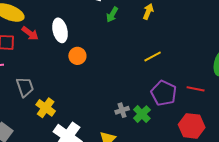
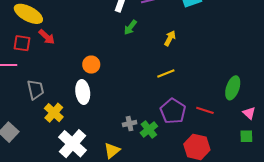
yellow arrow: (148, 12) -> (170, 38), moved
white ellipse: (60, 30) -> (83, 92), moved

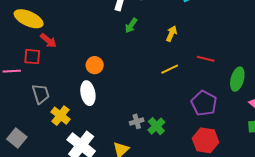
red square: (22, 43) -> (32, 57), moved
red line: (205, 110) -> (206, 59), moved
purple pentagon: (173, 111) -> (204, 103), moved

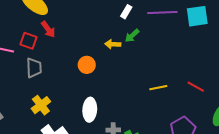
yellow arrow: (171, 34) -> (113, 44), moved, turned -126
white ellipse: (88, 93) -> (90, 110), moved
gray trapezoid: (41, 94) -> (34, 68), moved

